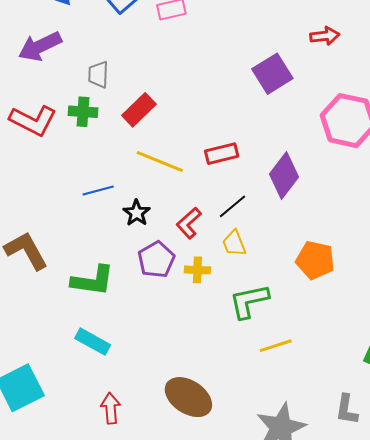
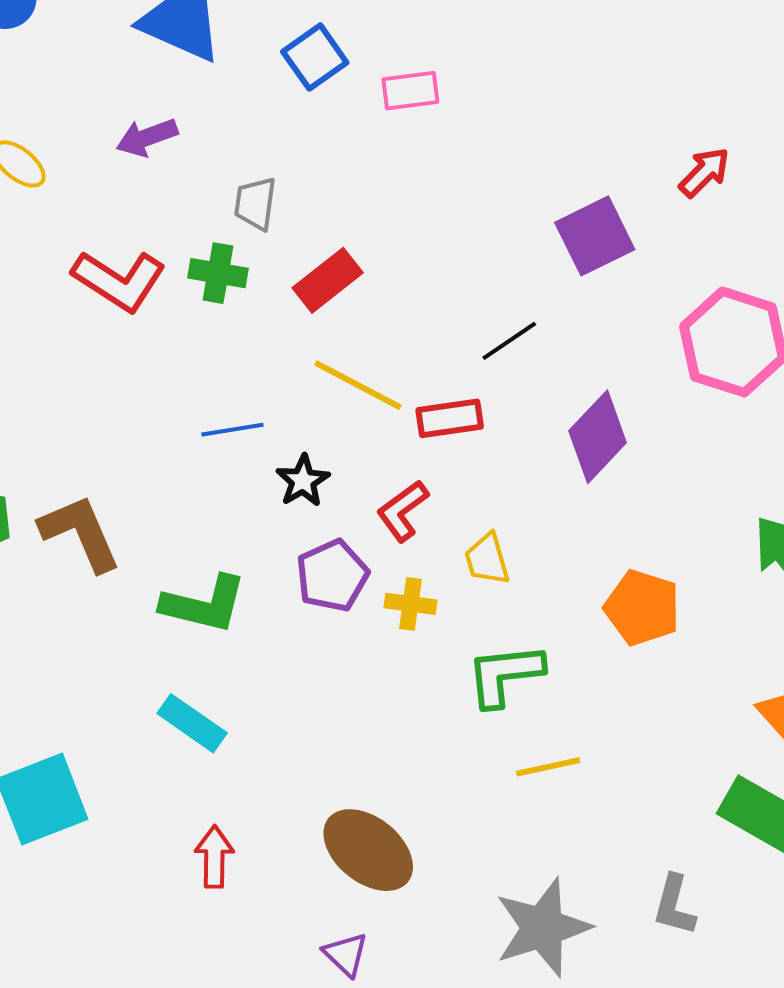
red arrow: (325, 36) -> (704, 172), turned -44
purple arrow: (40, 46) -> (147, 137), size x0.7
red rectangle: (222, 154) -> (450, 418), moved
black line: (232, 206) -> (509, 341), moved

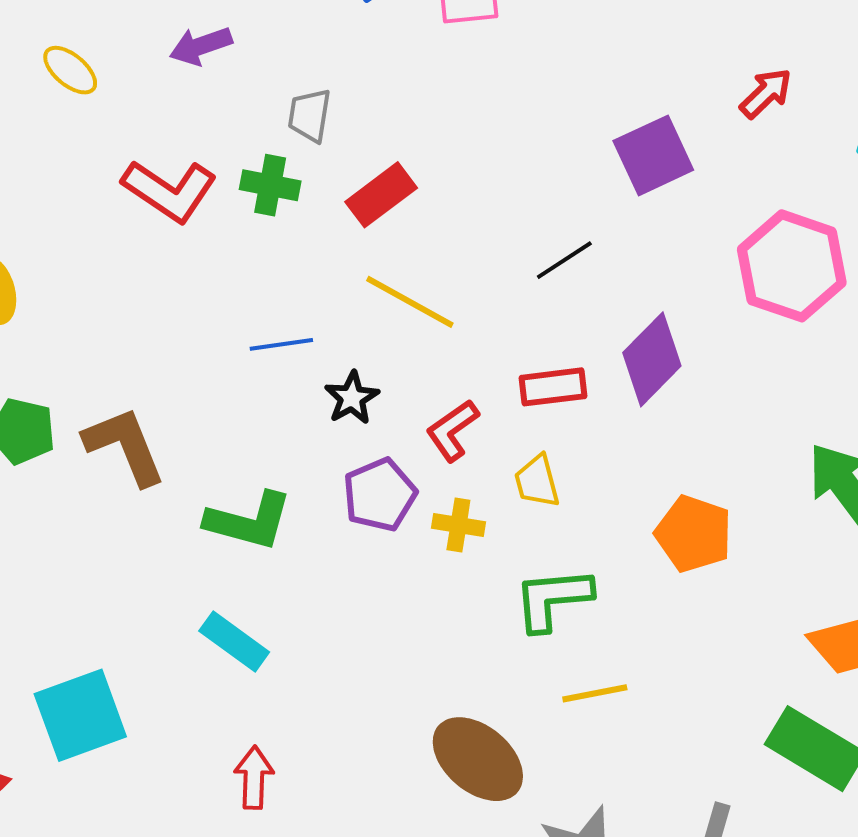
red rectangle: (450, 418) -> (553, 387), moved
brown ellipse: (368, 850) -> (478, 759), moved

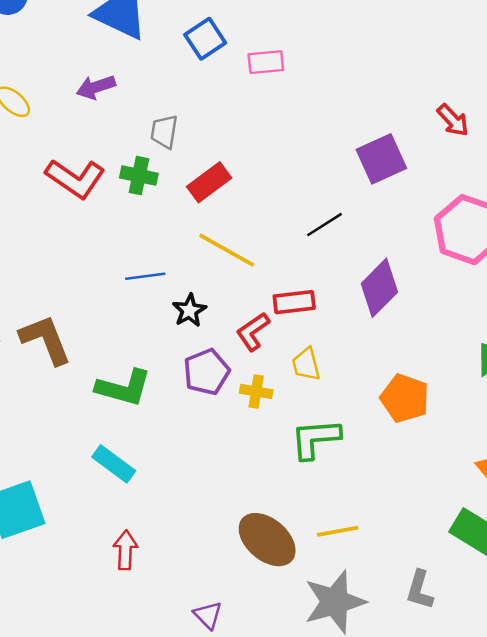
red arrow: (766, 93) -> (453, 120), turned 90
red rectangle: (553, 387) -> (294, 302), moved
yellow line: (595, 693) -> (338, 531), moved

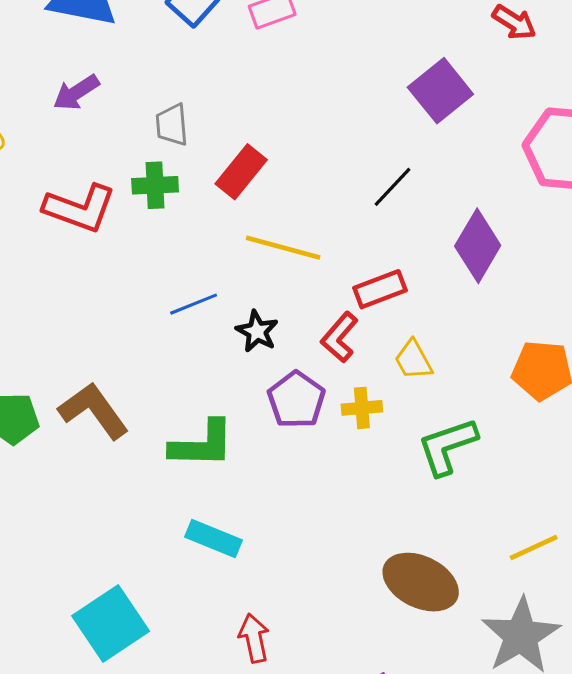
yellow line: (338, 531) -> (534, 547), moved

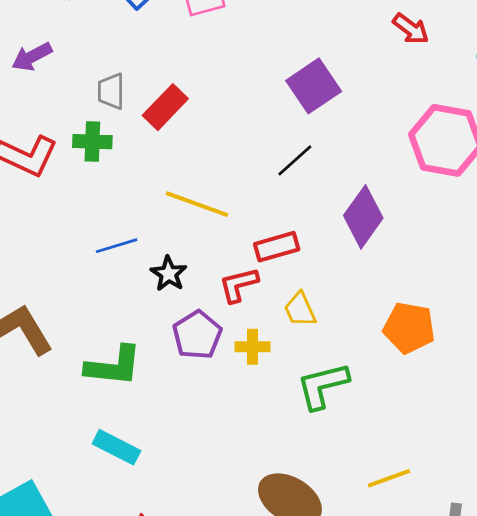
purple square: (440, 91) -> (314, 86), moved
red rectangle: (241, 172) -> (165, 107), moved
red L-shape: (340, 337) -> (239, 285), turned 30

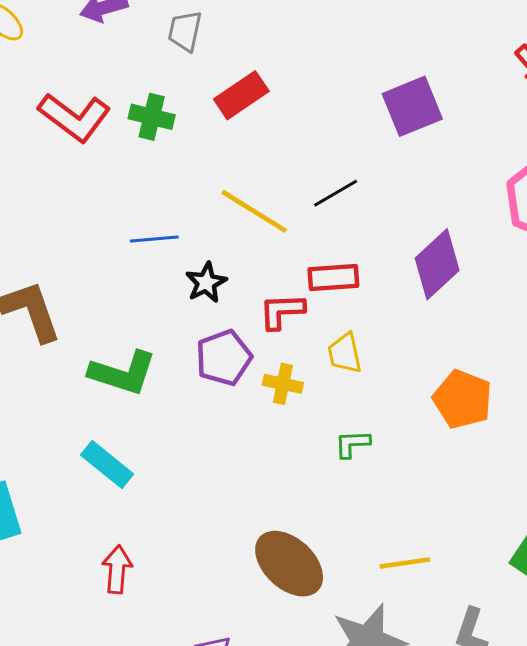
gray trapezoid: (111, 91) -> (185, 31), moved
black line: (295, 160) -> (336, 193), moved
green L-shape: (323, 386) -> (352, 444), size x0.6

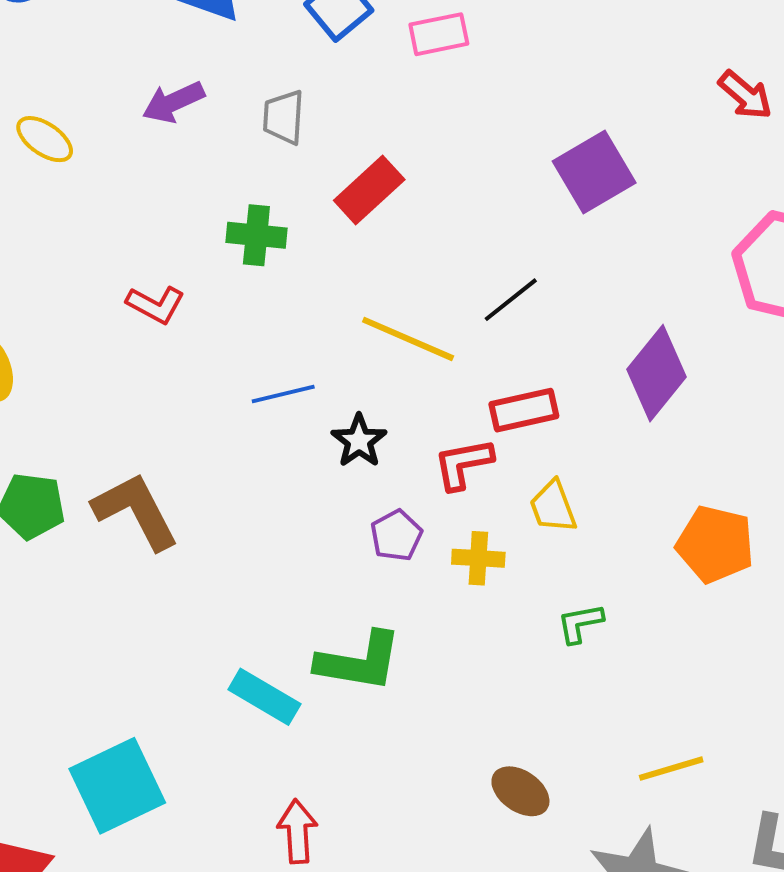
red L-shape: (74, 117) -> (156, 305), moved, size x0.6
purple pentagon: (224, 358) -> (396, 535), size x0.7
green L-shape: (123, 373) -> (359, 661), moved
brown ellipse: (289, 564) -> (520, 791), size x0.6

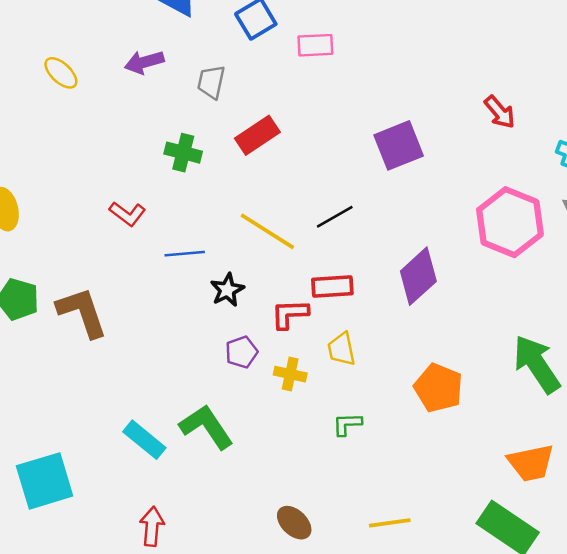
red L-shape: (156, 305) -> (127, 214), moved
green L-shape: (359, 661) -> (206, 427), turned -142

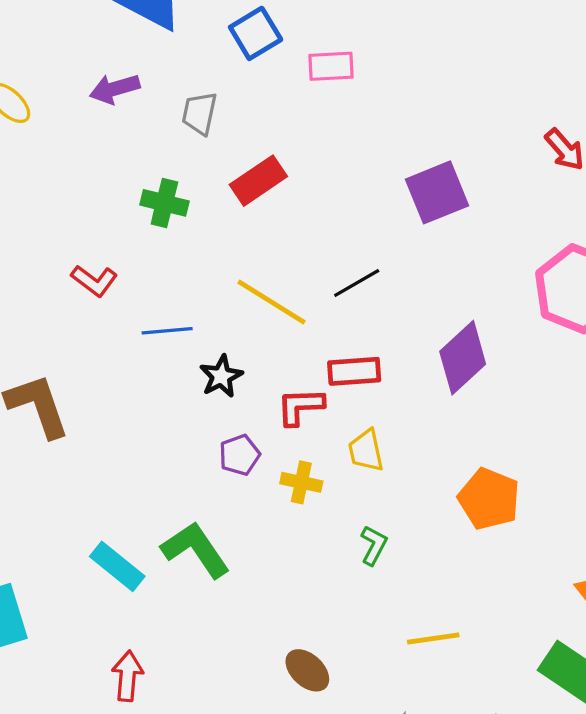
green L-shape: (347, 424) -> (374, 545), turned 120
yellow line: (390, 523) -> (433, 638), moved

